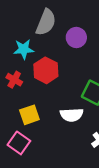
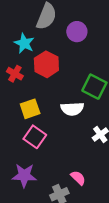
cyan star: (24, 49) -> (24, 43), turned 30
pink square: (19, 143) -> (35, 137), moved

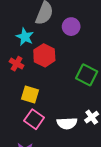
yellow square: (30, 109) -> (30, 94), turned 36
white semicircle: (72, 109) -> (67, 123), moved

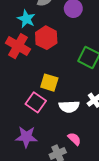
red cross: (17, 64) -> (18, 46), size x1.6
yellow square: (30, 94) -> (49, 83), moved

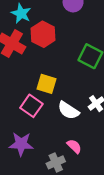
white semicircle: (69, 107) -> (68, 110), turned 36

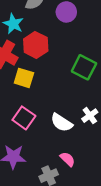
yellow square: (47, 84) -> (24, 78), moved

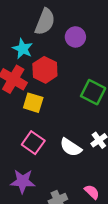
pink semicircle: (67, 159) -> (92, 192), moved

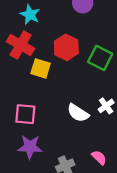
red hexagon: (45, 70) -> (66, 47), moved
pink square: (33, 143) -> (25, 114), moved, turned -30

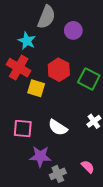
white semicircle: (78, 113) -> (58, 127), moved
purple star: (30, 147) -> (40, 156), moved

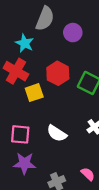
yellow square: (36, 88) -> (34, 93), turned -36
purple star: (40, 156) -> (25, 163), moved

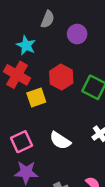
gray semicircle: (45, 19) -> (48, 19), size x0.7
pink square: (20, 134) -> (22, 142), turned -30

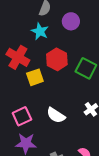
cyan star: (26, 45) -> (40, 31), moved

